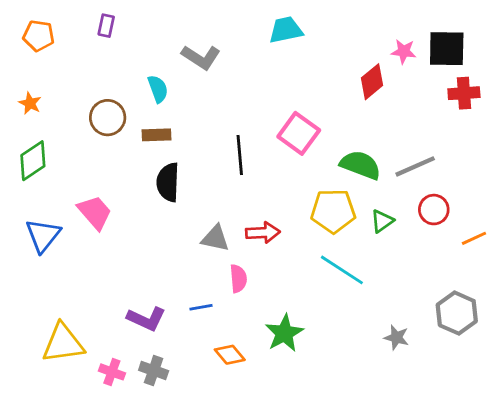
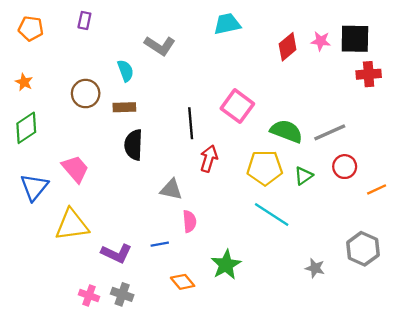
red diamond: (372, 82) -> (288, 47), moved
red arrow: (263, 233) -> (209, 159), moved, turned -70
yellow triangle: (63, 343) -> (72, 225), moved

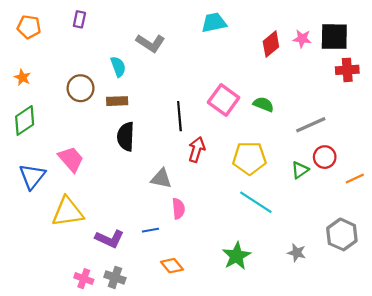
green semicircle: (286, 131) -> (263, 104), moved, size x0.7
green triangle: (304, 176) -> (300, 170), moved
green star: (226, 265) -> (236, 256), moved

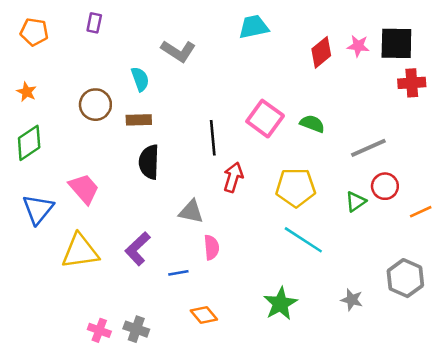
purple L-shape: (110, 239) -> (138, 249), moved, turned 112

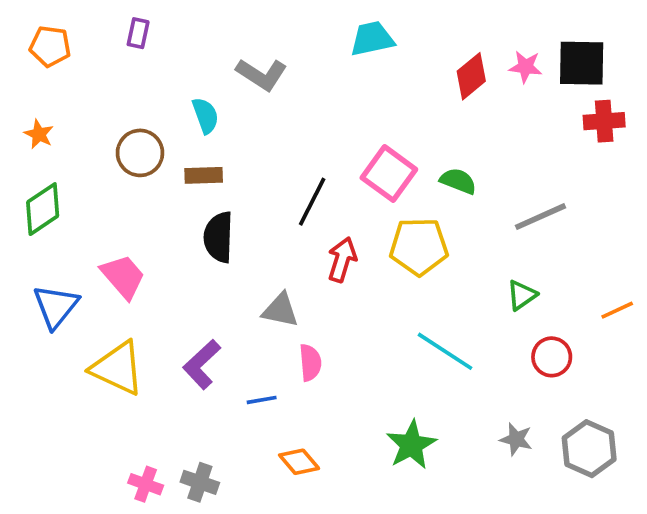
black line: (213, 138) -> (312, 202), turned 32
red circle: (385, 186) -> (552, 357), moved
yellow pentagon: (296, 187) -> (419, 247), moved
yellow triangle: (80, 251) -> (118, 368), turned 33
gray hexagon: (405, 278) -> (589, 449), moved

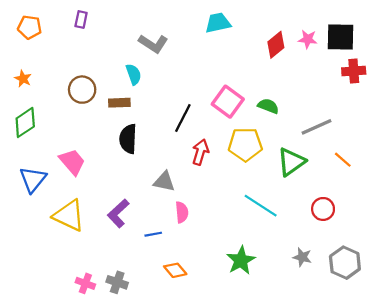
cyan semicircle: (205, 115) -> (134, 74), moved
green triangle: (522, 295) -> (291, 162), moved, size x1.6
orange line: (617, 310) -> (343, 160), moved, turned 66

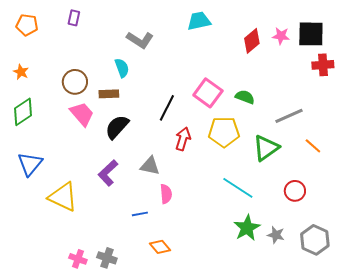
black semicircle: (128, 139) -> (117, 127), turned 40
pink trapezoid: (72, 162) -> (82, 114), moved
purple L-shape: (118, 213) -> (108, 173), moved
green star: (241, 260) -> (247, 228), moved

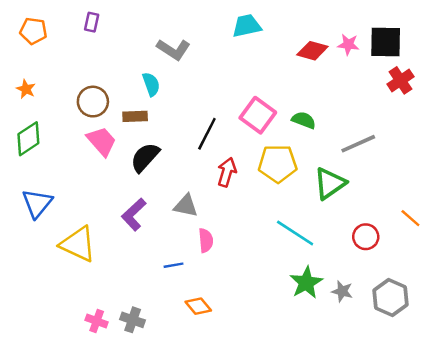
red diamond: (252, 41) -> (312, 51), turned 55
red cross: (323, 65) -> (400, 80), turned -30
orange line: (313, 146) -> (410, 218), moved

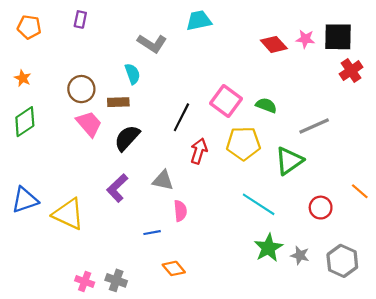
cyan trapezoid: (247, 26) -> (199, 21), moved
red diamond: (312, 51) -> (274, 44), turned 32
blue triangle: (37, 203) -> (25, 200), moved, turned 32

